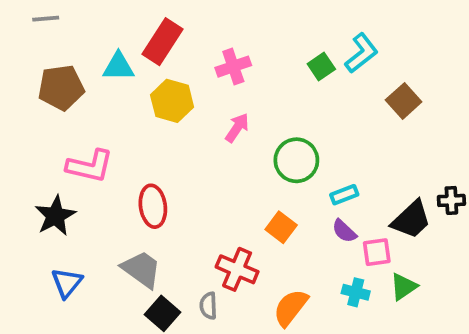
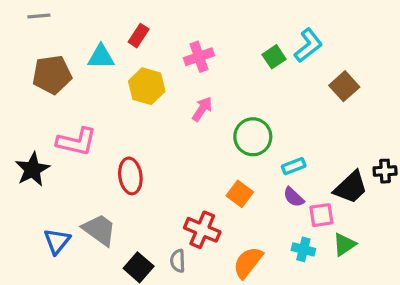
red rectangle: (162, 42) -> (139, 36), size x0.6
black star: (55, 216) -> (32, 169), moved
gray trapezoid: (141, 269) -> (99, 230), moved

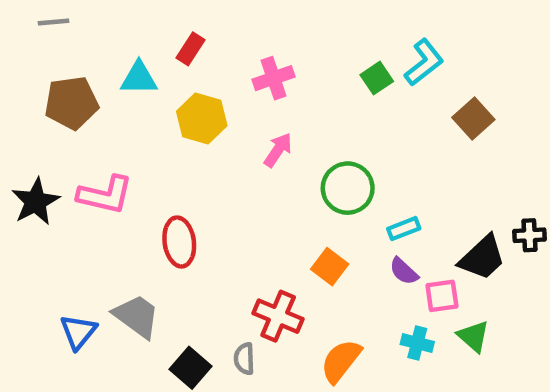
black star: (32, 169) -> (36, 202), moved
green triangle: (344, 244) -> (473, 336), turned -45

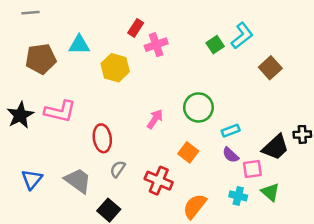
red rectangle: (190, 49) -> (136, 28), moved
pink arrow: (278, 150) -> (155, 119), moved
blue triangle: (78, 332) -> (32, 179), moved
gray semicircle: (244, 359) -> (118, 169), moved, turned 36

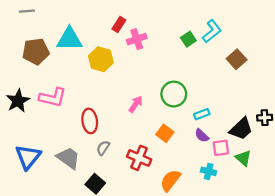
cyan triangle: (79, 45) -> (69, 39), size x1.4
blue triangle: (32, 179) -> (28, 157), size x1.4
green triangle: (270, 192) -> (243, 158), moved

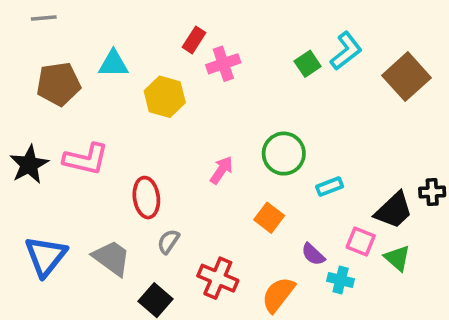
cyan triangle: (69, 39) -> (113, 64), size x0.7
brown square: (237, 59) -> (407, 77), moved, size x1.4
purple semicircle: (202, 136) -> (313, 254), moved
pink square: (221, 148) -> (361, 241), turned 30
red cross: (139, 158) -> (218, 278), moved

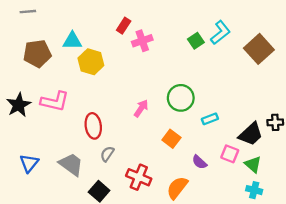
yellow hexagon: (165, 97) -> (91, 62), moved
blue triangle: (46, 256) -> (29, 163), size x0.7
cyan cross: (341, 280) -> (254, 190), moved

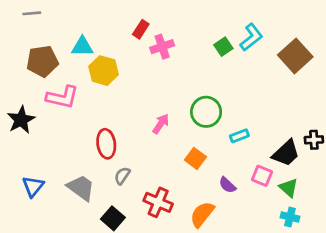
pink L-shape: (55, 101) -> (62, 97), moved

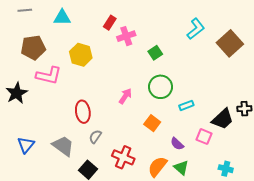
cyan triangle: (82, 47) -> (62, 17), moved
green square: (223, 47) -> (155, 53), moved
green triangle: (289, 188) -> (181, 168), moved

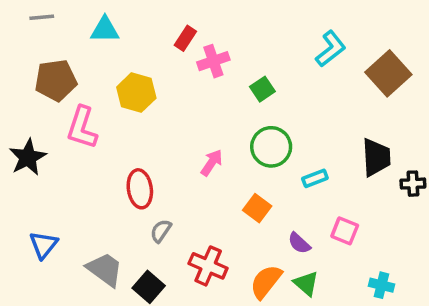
pink L-shape: (49, 75) -> (82, 128), turned 95
black trapezoid: (223, 119) -> (376, 157), moved, turned -50
gray trapezoid: (63, 146) -> (105, 269), moved

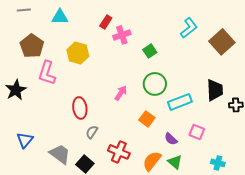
brown pentagon: (56, 80) -> (32, 46), turned -30
cyan rectangle: (315, 178) -> (180, 102), size x1.6

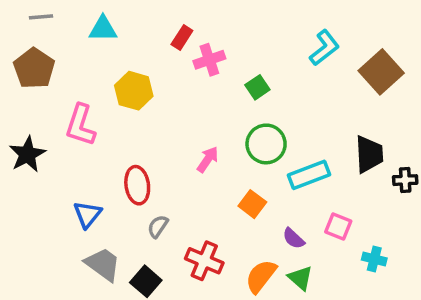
brown pentagon: (32, 46) -> (34, 68), moved
blue triangle: (25, 140) -> (87, 214), moved
cyan cross: (218, 163) -> (374, 259), moved

